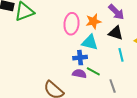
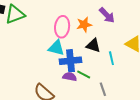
black triangle: (116, 33) -> (93, 45), moved
cyan triangle: (90, 42) -> (56, 48), moved
blue cross: (80, 58) -> (70, 61), size x1.5

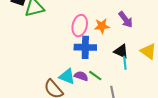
black triangle: (93, 45) -> (121, 51), moved
cyan triangle: (56, 48) -> (67, 76), moved
blue cross: (70, 61) -> (85, 47), moved

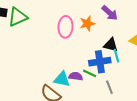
blue cross: (85, 47) -> (100, 62), moved

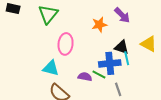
green triangle: (18, 17) -> (48, 14), moved, turned -30
pink ellipse: (65, 27) -> (66, 44), moved
cyan triangle: (62, 79) -> (51, 68), moved

